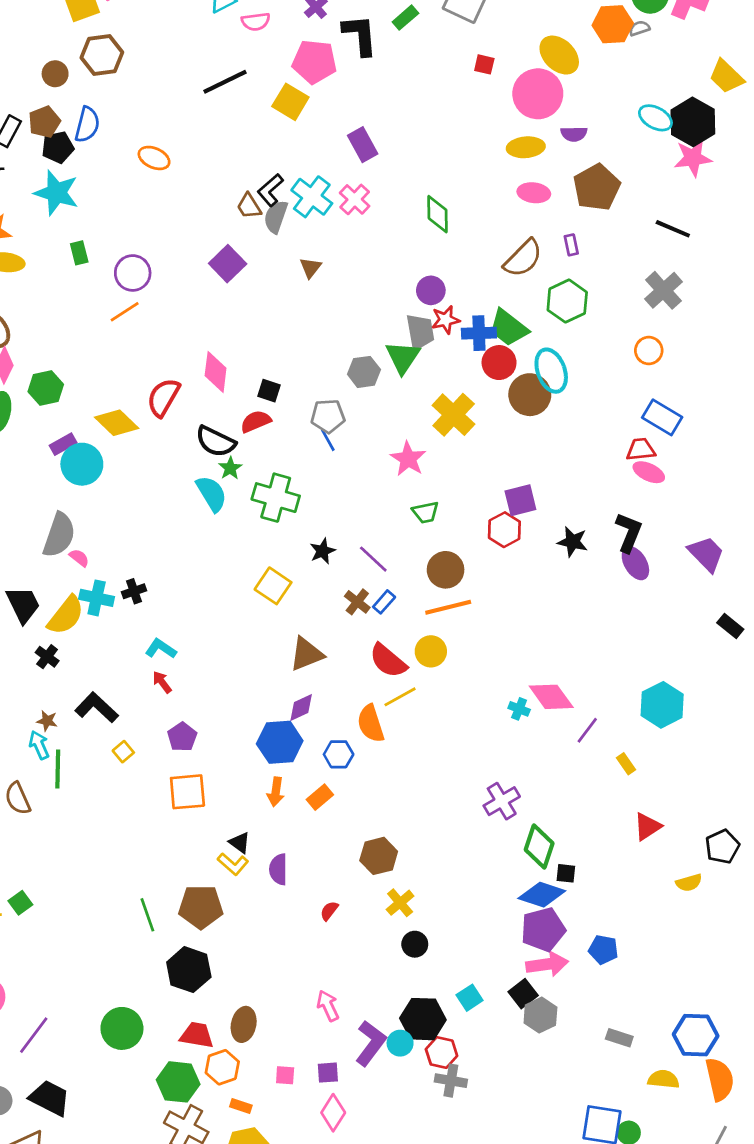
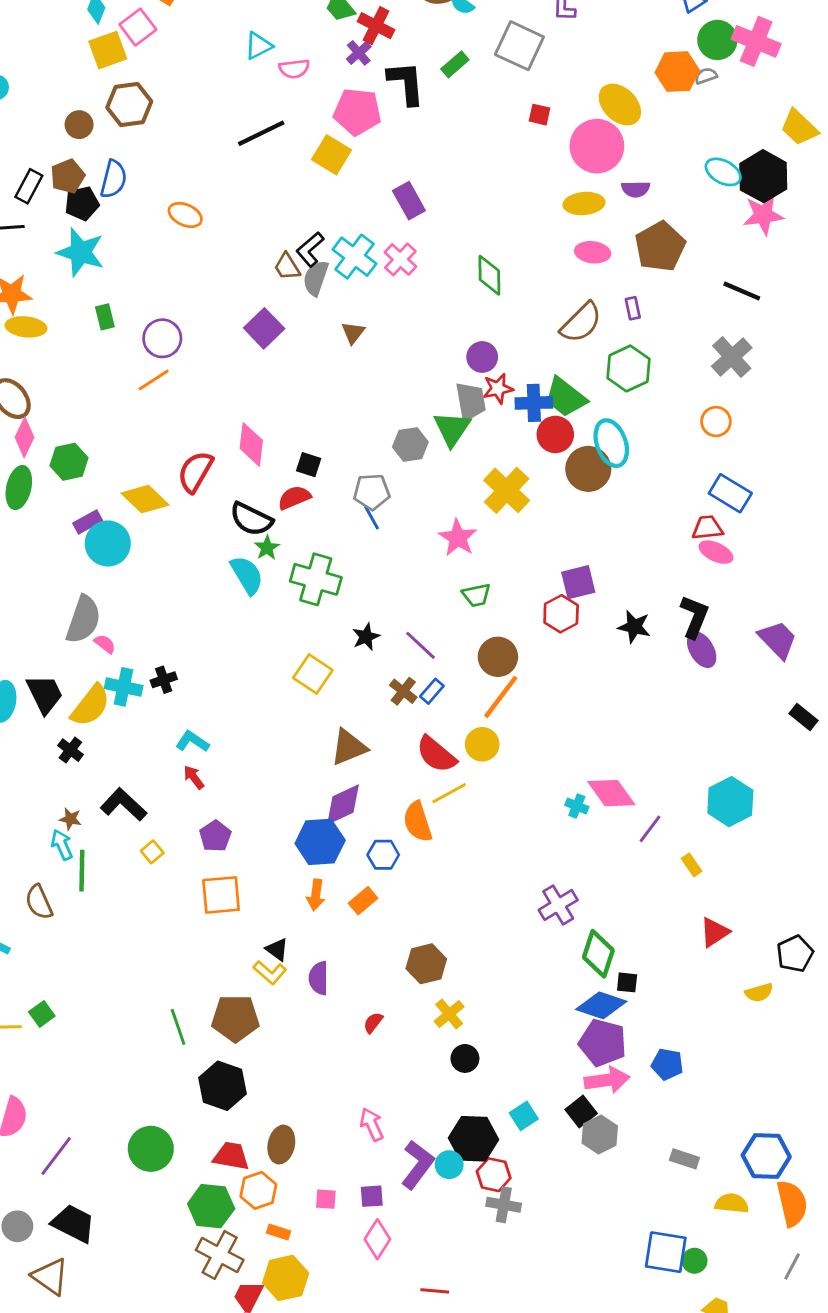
orange line: (448, 607) -> (501, 697), turned -39
purple diamond: (301, 708) -> (343, 805), size x1.4
purple pentagon: (543, 929) -> (603, 1043), turned 30

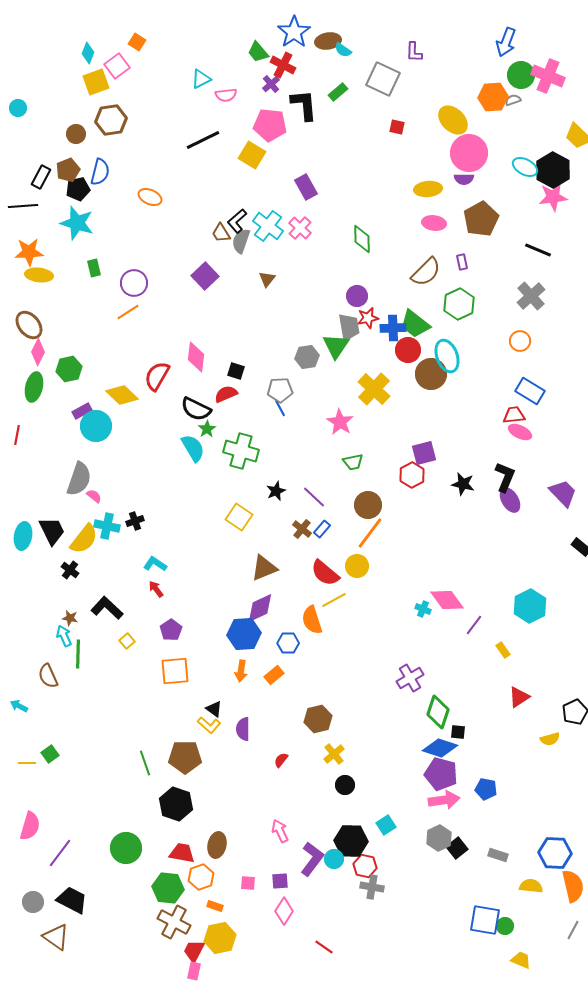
pink circle: (597, 146) -> (469, 153), moved
black square: (581, 1112) -> (457, 848), moved
red line: (435, 1291) -> (324, 947), turned 30

